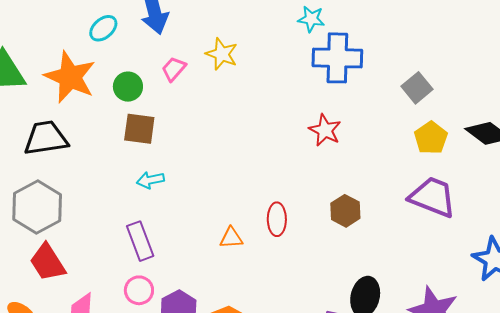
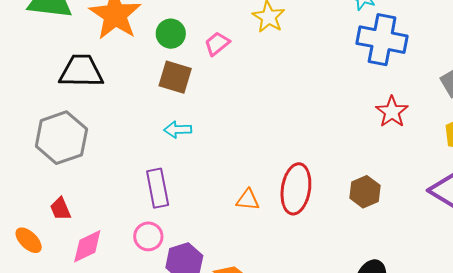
pink trapezoid: (174, 69) -> (217, 44), moved
red star: (325, 130) -> (392, 112), moved
red ellipse: (277, 219) -> (296, 189), size x1.5
red trapezoid: (48, 262) -> (60, 209), moved, size x0.6

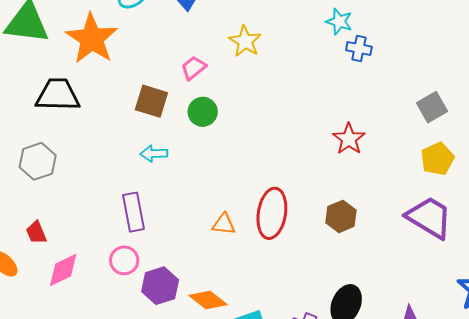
green circle: (171, 34) -> (203, 112), moved
blue cross: (382, 40) -> (359, 48), moved, size x0.5
red star: (392, 112) -> (349, 139), moved
gray hexagon: (61, 138) -> (38, 161), size x0.7

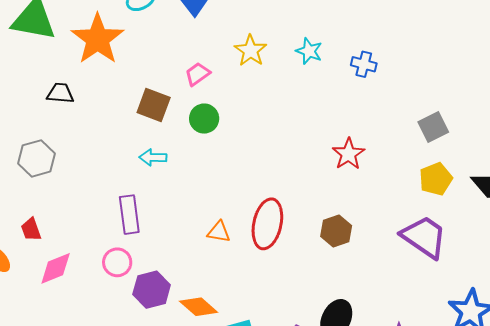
cyan star: (339, 22) -> (309, 51), moved
black trapezoid: (58, 95) -> (60, 93), size x0.6

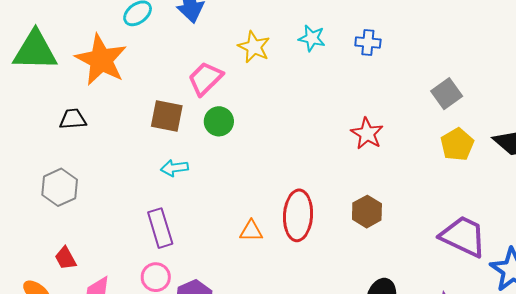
pink trapezoid: (198, 74) -> (205, 78), size x1.4
purple trapezoid: (424, 237) -> (463, 236), moved

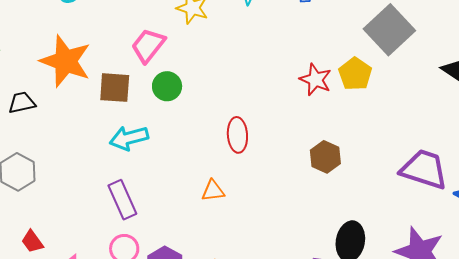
orange star: (101, 60) -> (66, 61), moved
gray square: (447, 94) -> (389, 30), size x1.6
yellow pentagon: (457, 144) -> (355, 74), moved
cyan arrow: (174, 168) -> (129, 138), size x1.4
red ellipse: (298, 215) -> (237, 135), moved, size x0.7

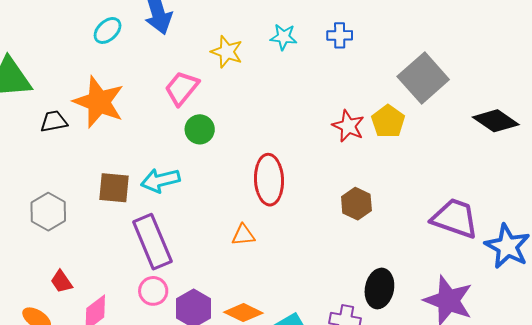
brown square: (115, 88) -> (114, 188), moved
black trapezoid: (22, 103) -> (54, 121), moved
red ellipse: (237, 135) -> (269, 180), size x1.4
purple rectangle: (122, 200) -> (152, 242), size x1.4

